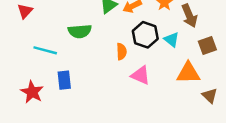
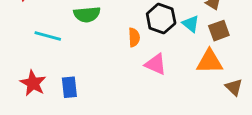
brown square: (207, 46) -> (219, 31), moved
blue rectangle: (64, 80) -> (69, 87), moved

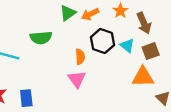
pink triangle: (156, 64) -> (77, 79), moved, turned 30

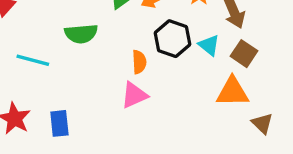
brown square: (151, 51) -> (244, 54), turned -36
pink triangle: (77, 79) -> (134, 95), turned 42

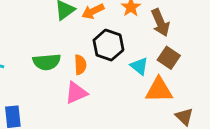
green semicircle: (81, 34) -> (47, 62), moved
cyan triangle: (209, 45) -> (139, 66), moved

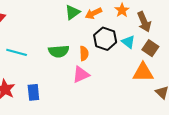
cyan triangle: (139, 66) -> (128, 42), moved

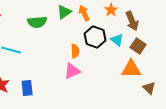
orange arrow: (93, 13) -> (84, 13), turned 91
green semicircle: (59, 51) -> (37, 22), moved

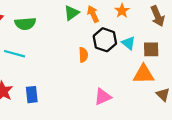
brown arrow: (132, 21) -> (158, 16), moved
green semicircle: (37, 22) -> (25, 24), moved
brown square: (138, 46) -> (151, 49), turned -35
pink triangle: (72, 71) -> (103, 97), moved

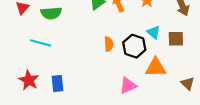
black hexagon: (105, 40) -> (134, 46), moved
orange triangle: (144, 74) -> (156, 67), moved

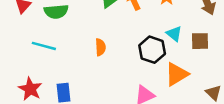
orange semicircle: (109, 44) -> (100, 47), moved
orange triangle: (156, 67) -> (177, 74), turned -30

